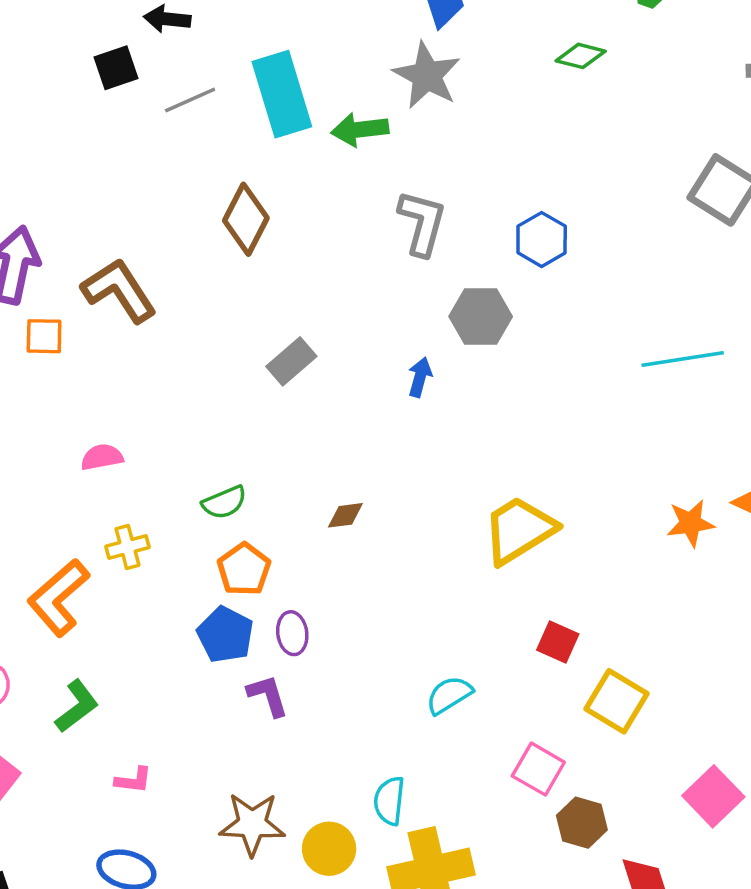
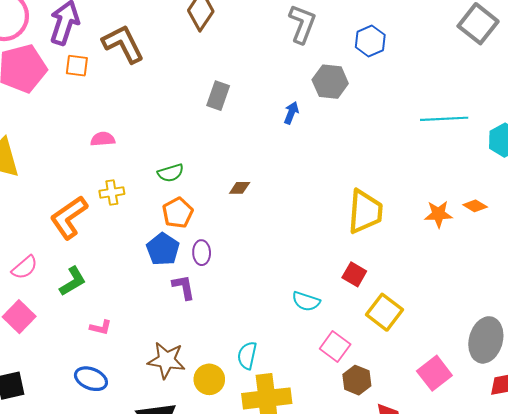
gray rectangle: (291, 361) -> (218, 96), turned -36
yellow trapezoid: (519, 530) -> (365, 212), moved, turned 120
cyan semicircle: (449, 695) -> (306, 301), moved, turned -136

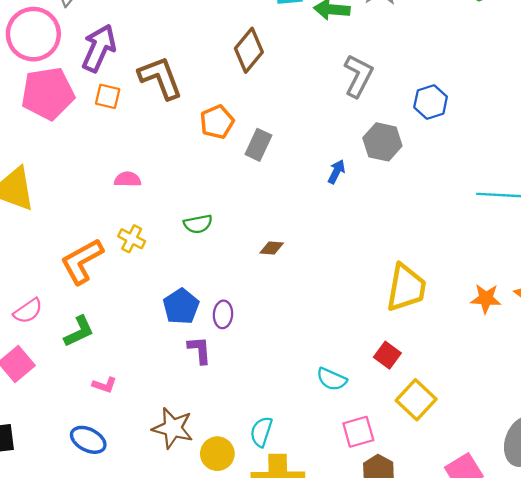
yellow cross: (112, 192) -> (132, 239), turned 30
orange pentagon: (178, 213) -> (217, 122), moved
pink square: (335, 346) -> (358, 432), turned 32

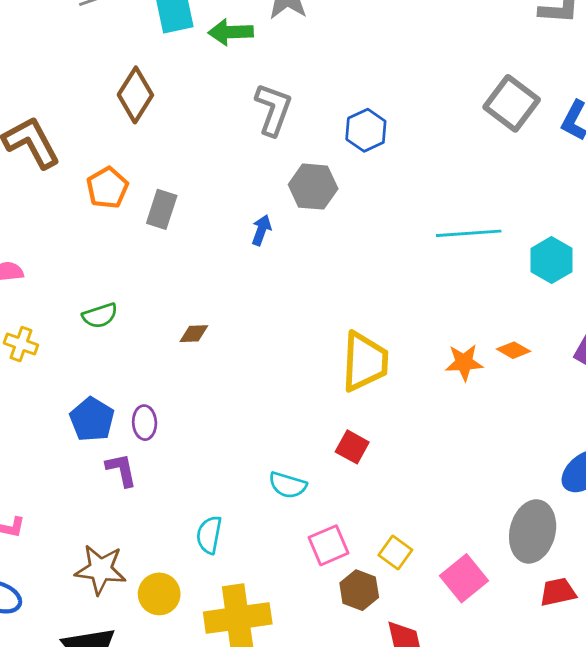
yellow square: (416, 400) -> (395, 553), moved, size x0.7
cyan semicircle: (261, 432) -> (209, 535), moved

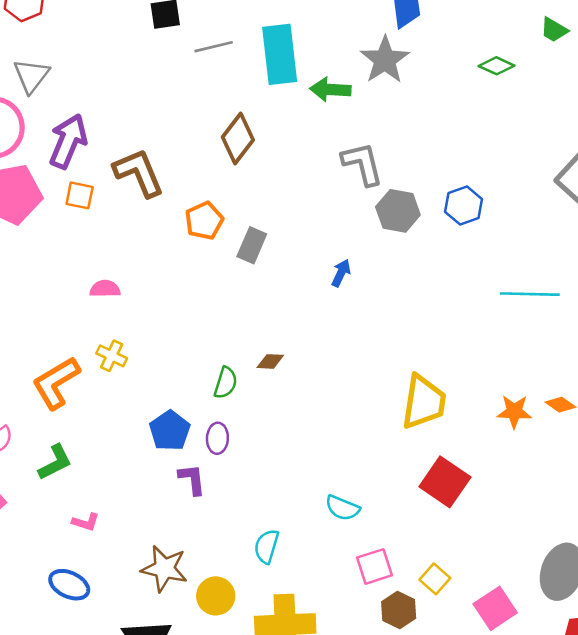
gray L-shape: (273, 109) -> (362, 164), turned -39
blue hexagon: (366, 130) -> (464, 205), moved
gray hexagon: (313, 187) -> (398, 211), moved
green semicircle: (100, 316) -> (226, 383), moved, turned -60
red square: (352, 447) -> (445, 482), moved, size x1.6

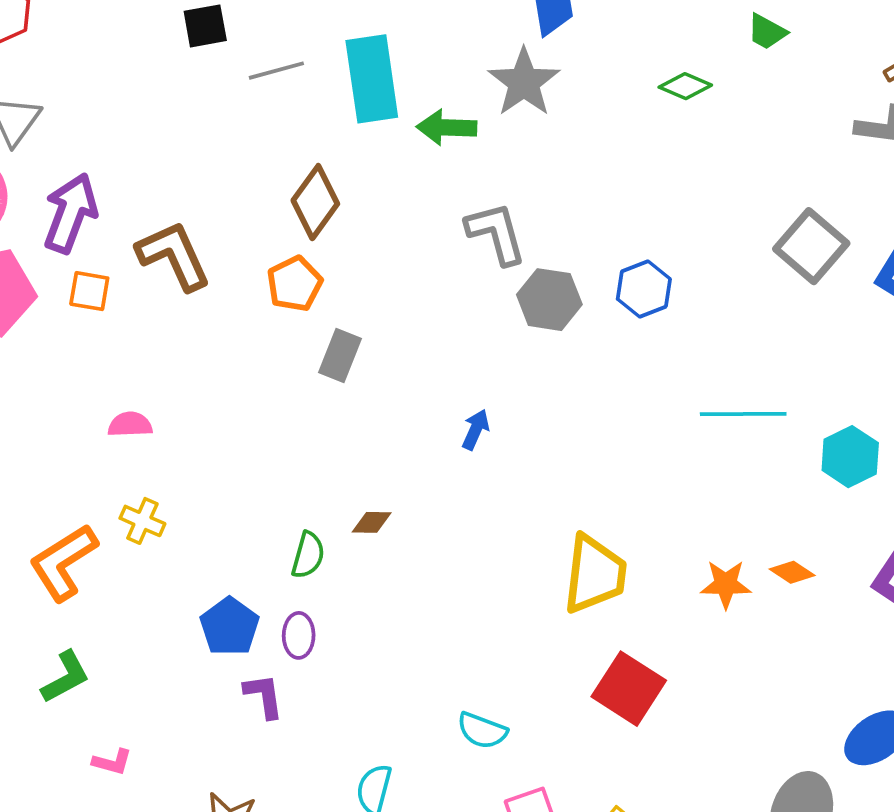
orange pentagon: (204, 221) -> (295, 284), moved
blue arrow: (341, 273) -> (476, 430), moved

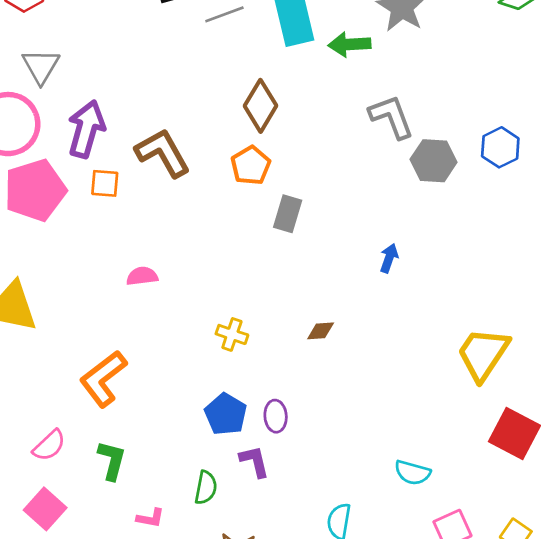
yellow cross: (142, 521) -> (232, 334), moved
green semicircle: (308, 555) -> (206, 488), moved
yellow trapezoid: (595, 574) -> (483, 354), turned -148
green L-shape: (66, 677) -> (112, 460), turned -42

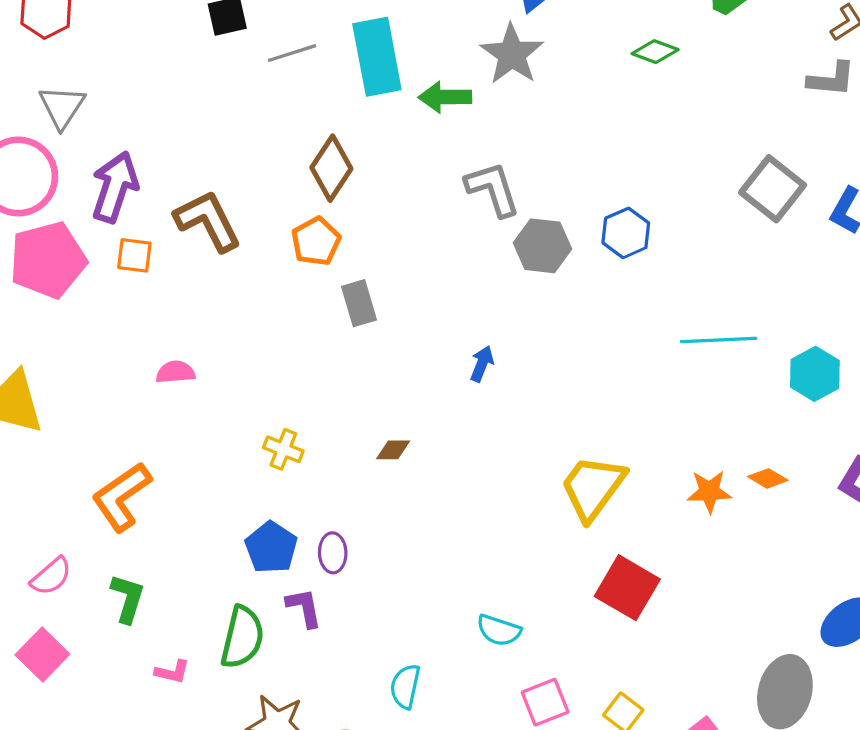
gray rectangle: (288, 214) -> (359, 303), turned -36
green semicircle: (206, 488) -> (242, 637), size x1.5

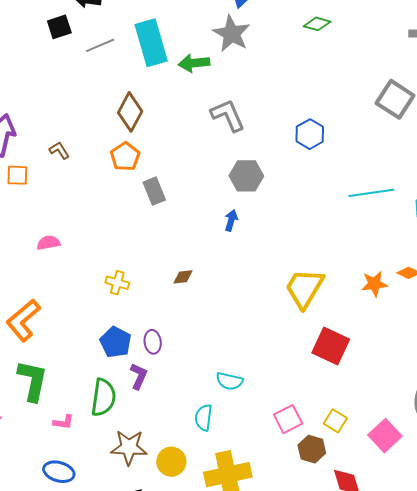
brown L-shape: (208, 221) -> (59, 150), size x0.5
gray hexagon: (542, 246) -> (246, 176), moved
green L-shape: (128, 598) -> (33, 381), size x1.4
purple L-shape: (304, 608) -> (139, 376), turned 40
cyan semicircle: (499, 630) -> (229, 381), moved

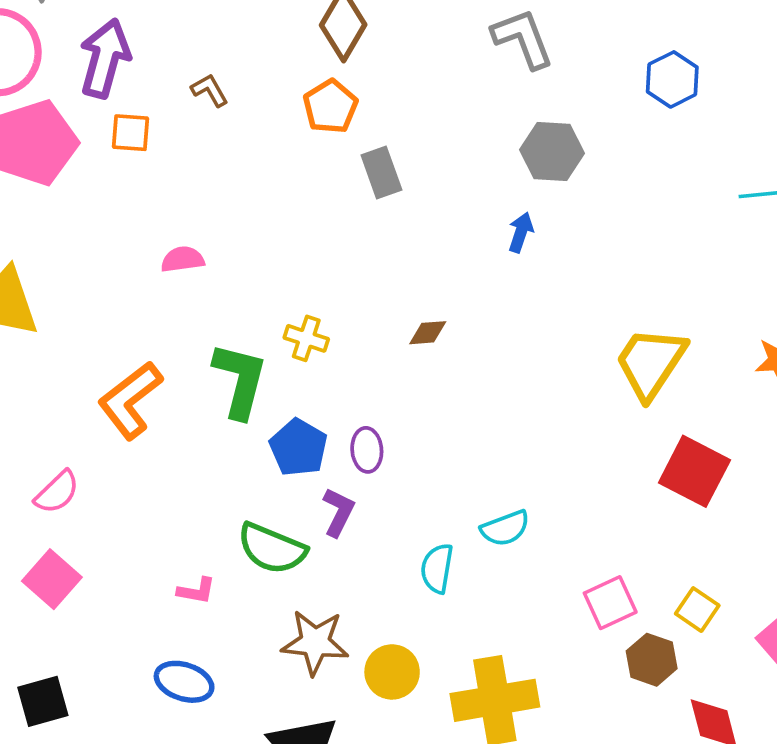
green L-shape: (33, 381) -> (240, 380), moved
cyan semicircle: (229, 381) -> (505, 528), turned -36
green semicircle: (103, 397) -> (272, 548), turned 102
cyan semicircle: (204, 418) -> (437, 568), moved

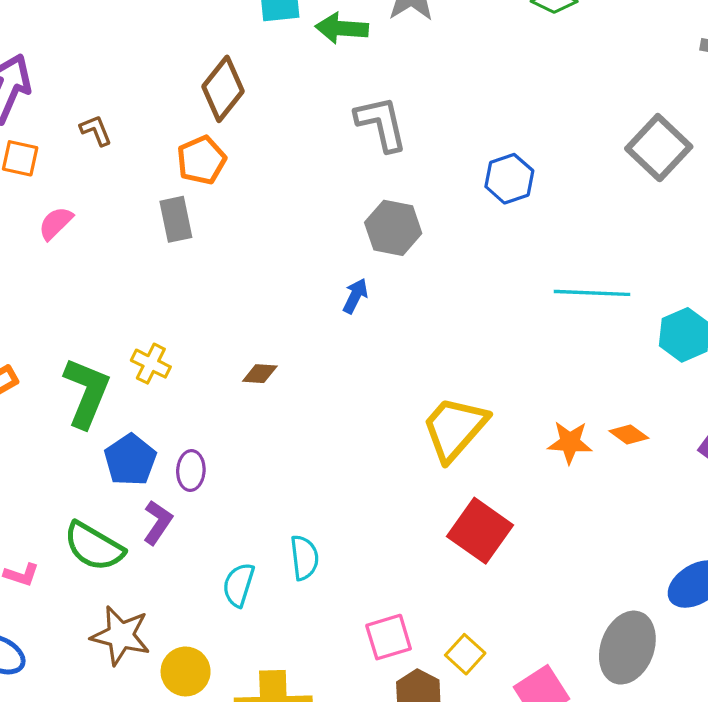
gray rectangle: (381, 172) -> (176, 219), moved
pink semicircle: (183, 259) -> (56, 223), moved, turned -45
cyan semicircle: (505, 528) -> (304, 558), turned -84

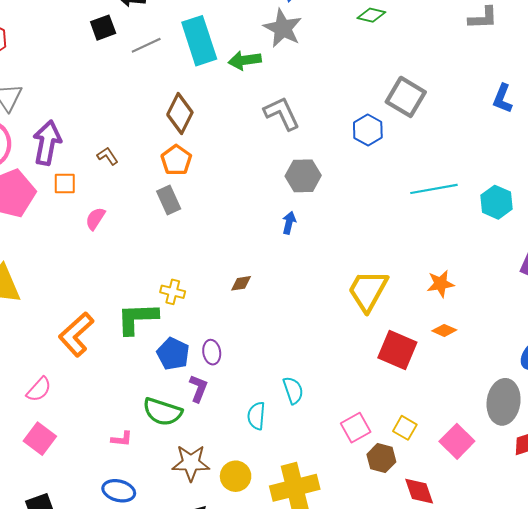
gray square: (659, 148) -> (406, 97), moved
green L-shape: (87, 393) -> (137, 318), turned -102
orange diamond: (629, 435) -> (444, 330), moved

